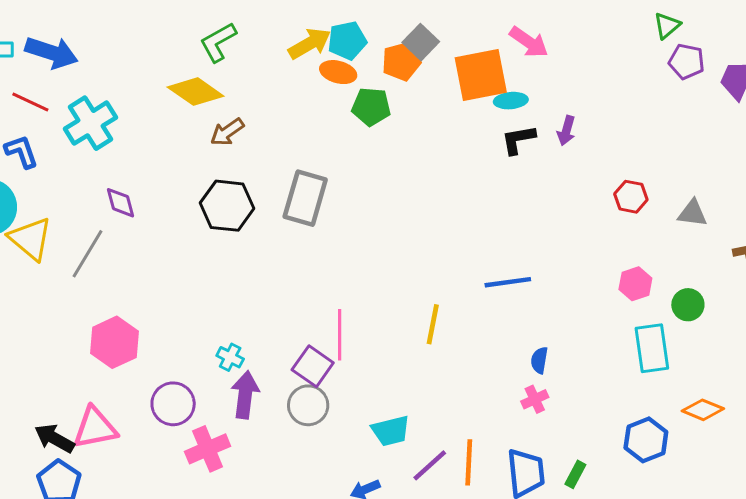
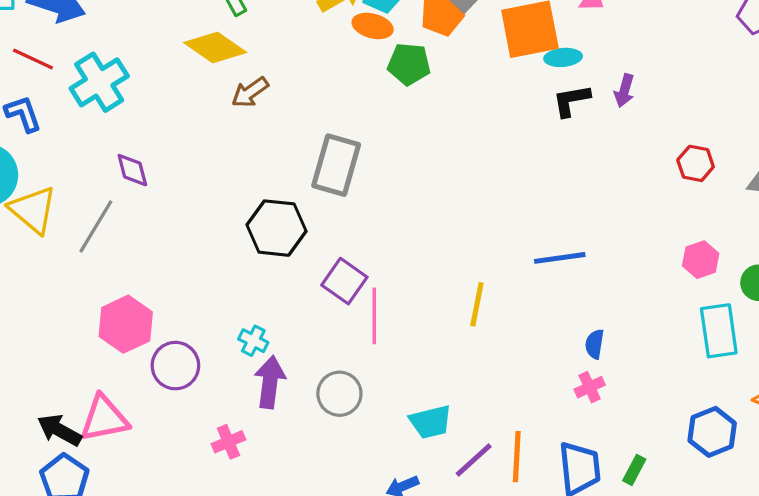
black hexagon: (227, 206) -> (276, 228), moved
purple square: (313, 366) -> (344, 281), moved
purple circle: (173, 404) -> (175, 366), moved
pink cross: (208, 449) -> (228, 442), size x0.7

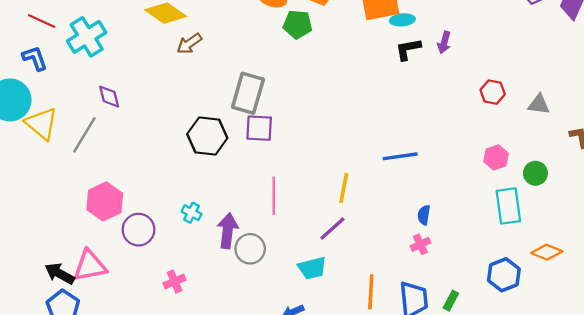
purple square: (344, 281) -> (259, 128), moved, turned -32
purple arrow: (270, 382) -> (228, 231), moved
purple line: (474, 460) -> (332, 228), moved

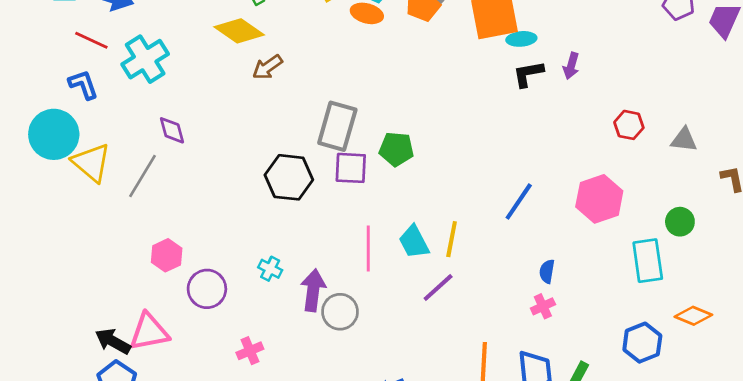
green pentagon: (298, 24) -> (396, 149), moved
blue line: (400, 156) -> (519, 202), turned -48
pink hexagon: (496, 157) -> (599, 199), moved, size x1.6
pink hexagon: (105, 201) -> (167, 255), size x0.7
cyan trapezoid: (312, 268) -> (414, 242), moved, turned 76

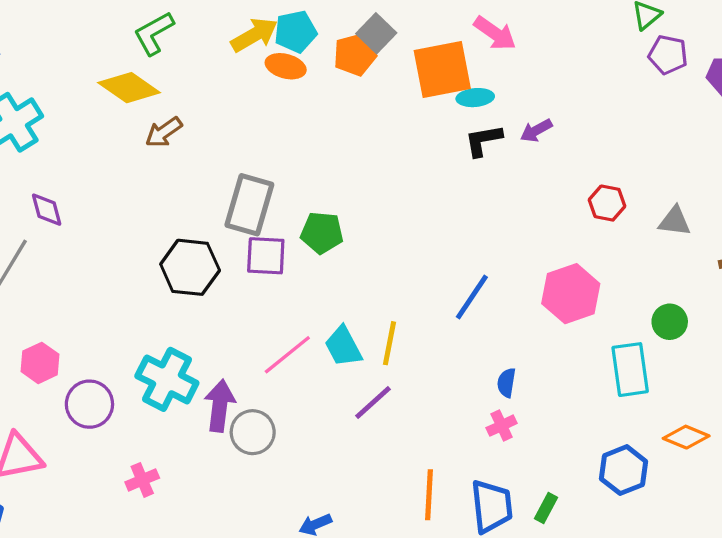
purple arrow: (571, 66) -> (536, 131), turned 45
pink line: (368, 249) -> (287, 355), turned 51
cyan cross: (270, 269) -> (167, 379), size x2.0

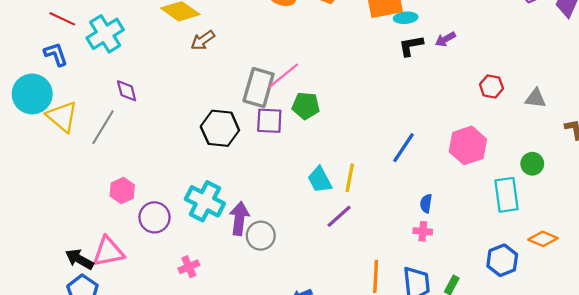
pink line: (287, 355) -> (283, 76), moved
pink cross: (502, 426) -> (423, 231), turned 30

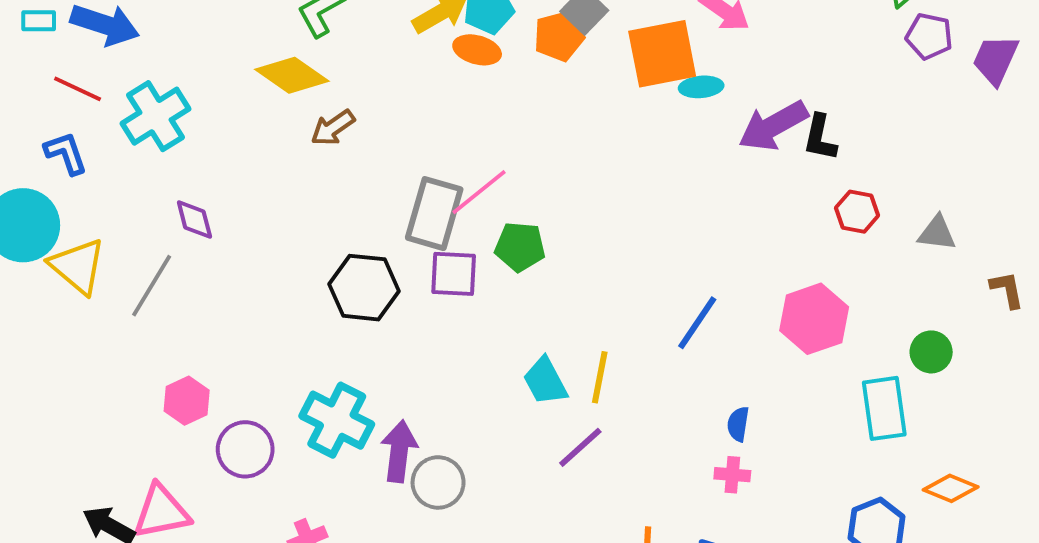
purple arrow: (445, 39) -> (773, 126), size x1.8
black L-shape: (411, 46) -> (820, 138), moved, turned -68

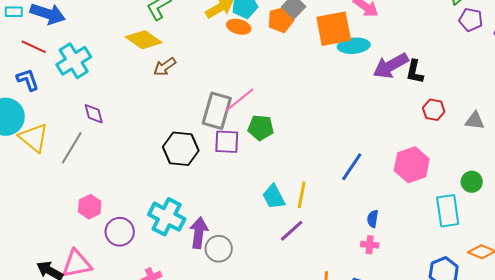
cyan ellipse: (701, 87) -> (354, 46), size x1.4

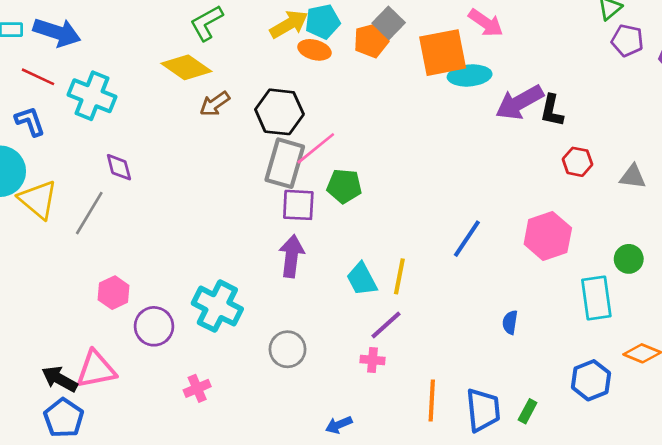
cyan cross: (74, 61) -> (92, 96), turned -36
black hexagon: (181, 149) -> (279, 112), moved
blue semicircle: (373, 219) -> (510, 322), moved
purple arrow: (199, 233) -> (292, 256), moved
pink cross: (370, 245) -> (372, 360), moved

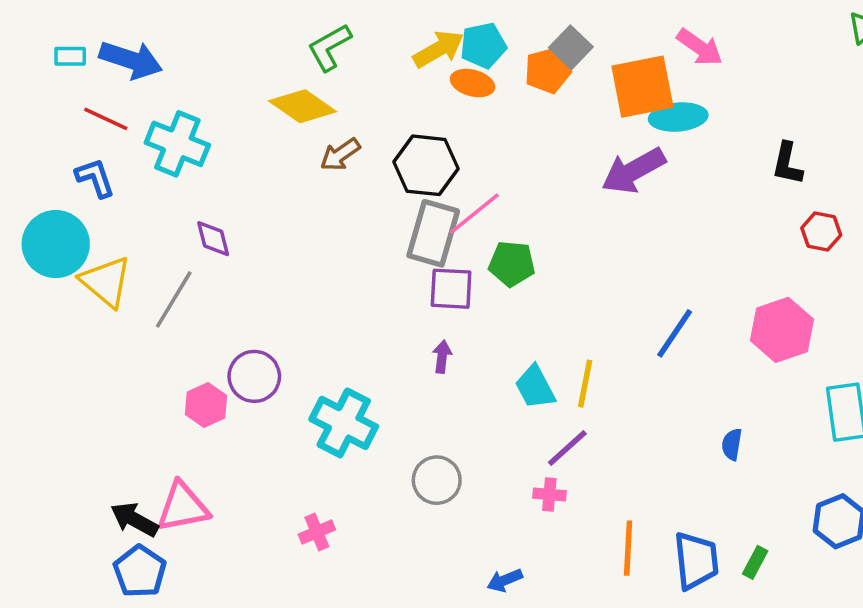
purple arrow: (519, 102) -> (633, 171), moved
purple arrow: (292, 256) -> (442, 357), size x0.6
purple circle: (154, 326) -> (254, 376), moved

